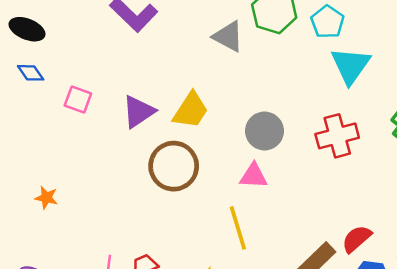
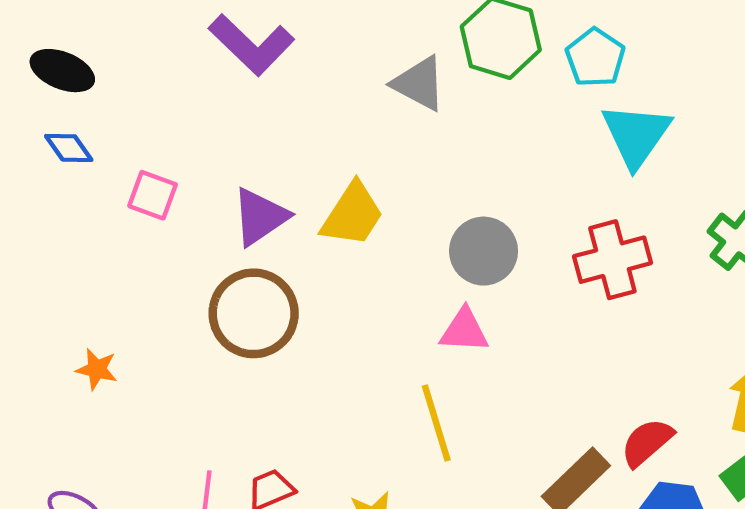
brown circle: (174, 166) -> (254, 313), moved

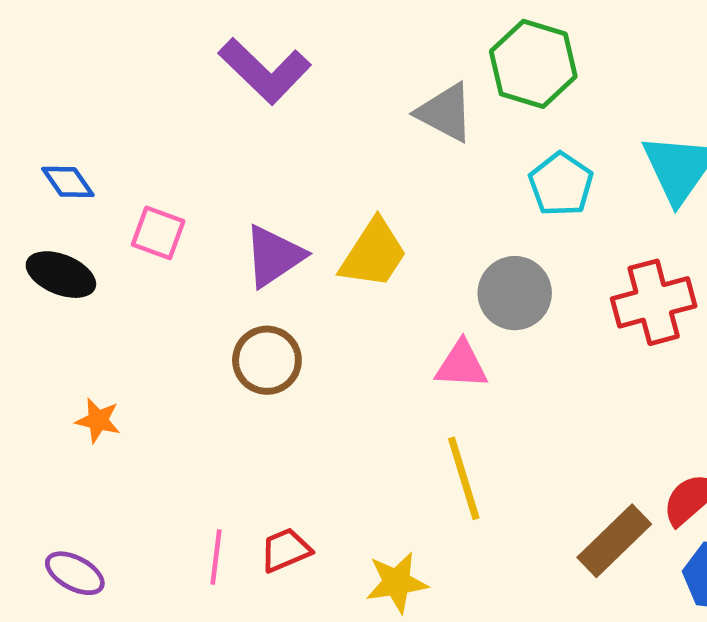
cyan pentagon: (595, 58) -> (561, 184), moved
black ellipse: (62, 71) -> (61, 275), moved
brown circle: (254, 313) -> (267, 360), size x0.7
pink triangle: (464, 331) -> (461, 365), moved

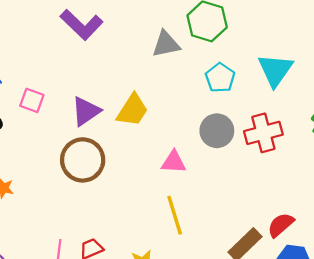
gray triangle: (445, 112) -> (166, 44), turned -40
gray circle: (515, 293) -> (217, 131), moved
brown circle: (267, 360) -> (83, 160), size x1.4

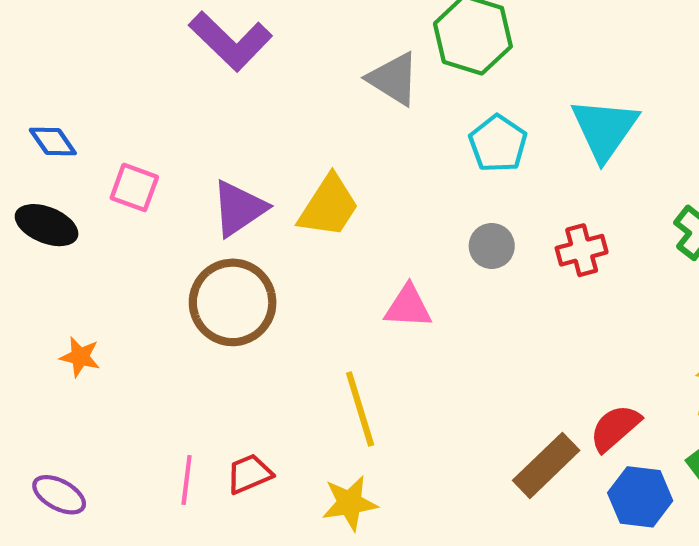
gray triangle: (166, 44) -> (393, 79), turned 44
gray circle: (217, 131) -> (492, 246), size x0.7
red cross: (263, 133) -> (582, 250), size x0.7
yellow line: (175, 215) -> (360, 409), moved

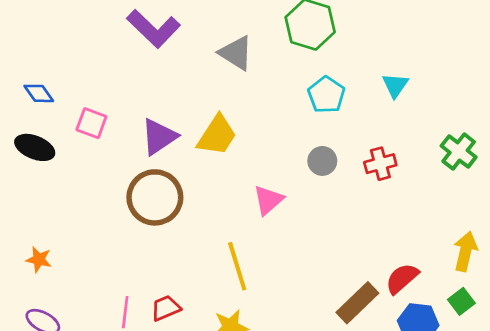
gray triangle: (393, 79) -> (236, 53), moved
cyan triangle: (605, 129) -> (395, 85), size x0.6
pink triangle: (408, 307) -> (268, 200), turned -44
orange star: (80, 357) -> (39, 260), moved

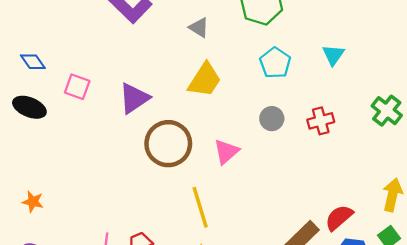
gray triangle: (236, 53) -> (199, 28), size x0.7
yellow trapezoid: (217, 135) -> (205, 80), moved
brown circle: (155, 197) -> (168, 144), moved

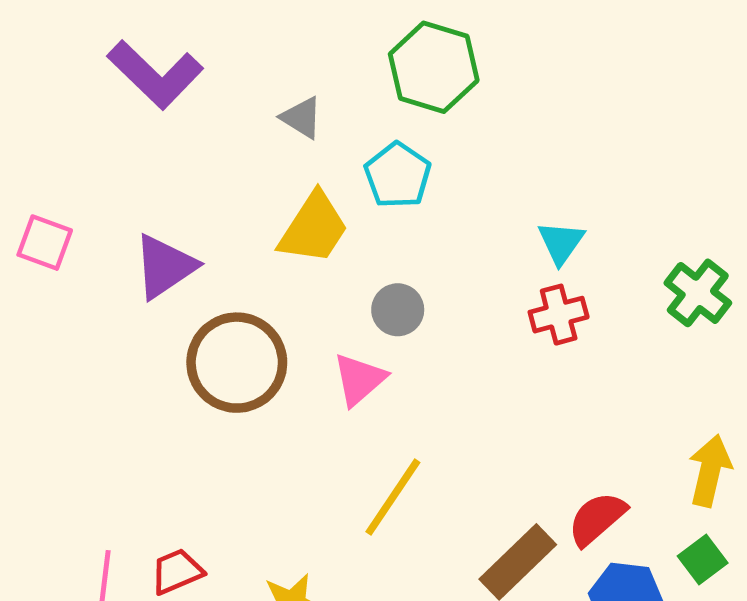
cyan triangle: (333, 55) -> (561, 243), moved
cyan pentagon: (275, 63) -> (398, 175), moved
gray circle: (272, 119) -> (398, 310), moved
yellow line: (200, 207) -> (393, 497), moved, turned 51

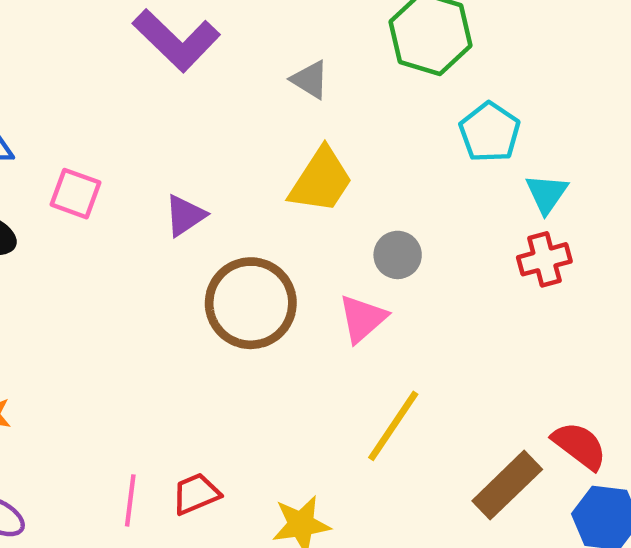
cyan pentagon: (398, 175) -> (490, 132), moved
purple triangle: (165, 267) -> (185, 216), size x0.7
red semicircle: (597, 519) -> (579, 446), turned 78

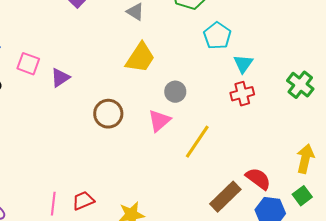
purple triangle: (185, 216) -> (60, 78), moved
brown circle: (251, 303) -> (108, 114), size x0.7
yellow line: (393, 426) -> (197, 142), moved

